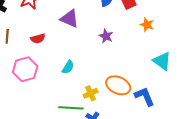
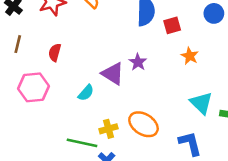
purple triangle: (70, 19) -> (113, 74), moved
red semicircle: (38, 39) -> (55, 52), turned 112
blue L-shape: (144, 96) -> (190, 144), moved

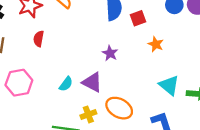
red semicircle: (55, 52) -> (39, 39), moved
purple triangle: (113, 74) -> (92, 82), moved

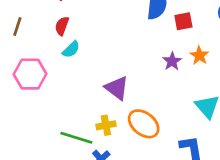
purple star: (110, 53) -> (172, 61), moved
cyan semicircle: (66, 84) -> (71, 49), moved

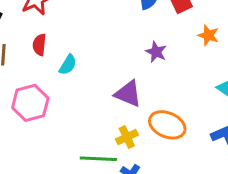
red semicircle: (62, 26) -> (39, 45), moved
purple star: (172, 61) -> (156, 52), moved

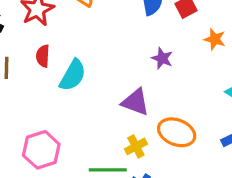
cyan semicircle: (68, 65) -> (73, 75), size x1.5
pink hexagon: (30, 103) -> (41, 150), moved

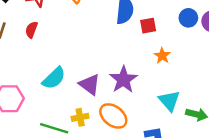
purple star: (162, 58) -> (123, 79), moved, size x1.6
cyan semicircle: (73, 75) -> (54, 78), moved

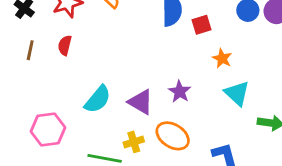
purple star: (123, 79) -> (180, 92), size x0.7
cyan triangle: (169, 101) -> (237, 93), moved

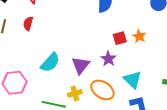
red square: (202, 25) -> (120, 38), moved
cyan triangle: (237, 93) -> (133, 80), moved
purple triangle: (141, 102) -> (81, 65), turned 36

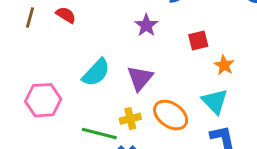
red semicircle: (28, 24) -> (66, 15), turned 104
orange star: (139, 36) -> (224, 65), moved
purple star: (108, 59) -> (146, 25), moved

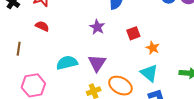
brown line: (30, 18) -> (19, 49), moved
cyan semicircle: (96, 73) -> (67, 63), turned -140

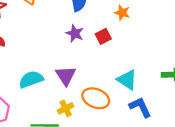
purple star: (97, 27) -> (75, 33), moved
orange star: (153, 48) -> (122, 13), moved

